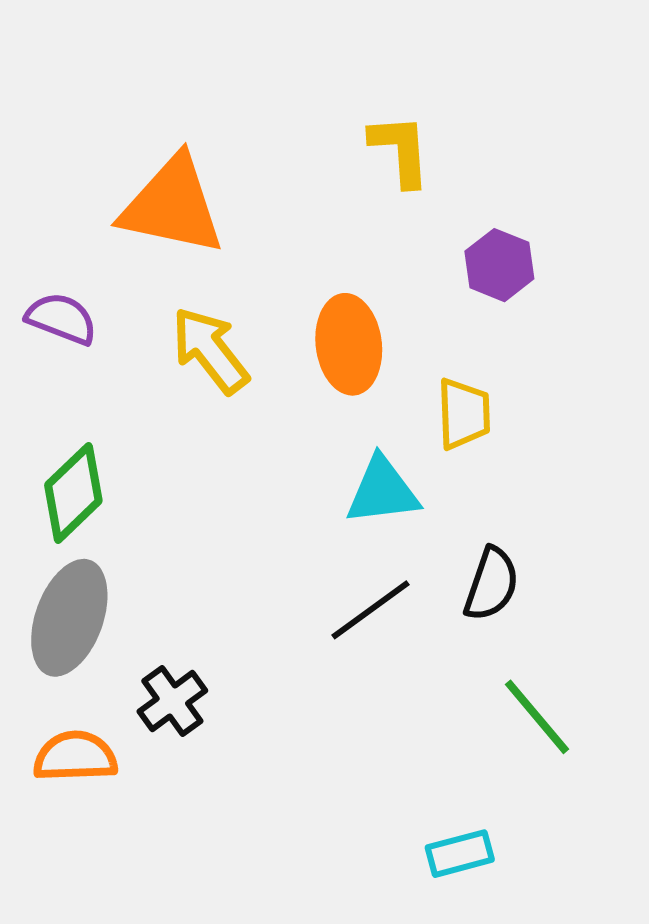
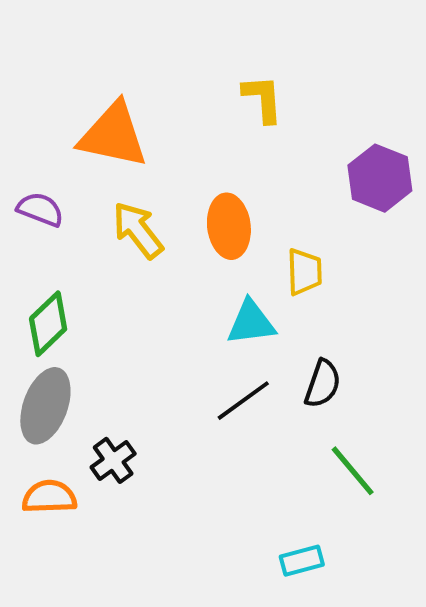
purple hexagon: (499, 265) -> (380, 178), moved, size x1.4

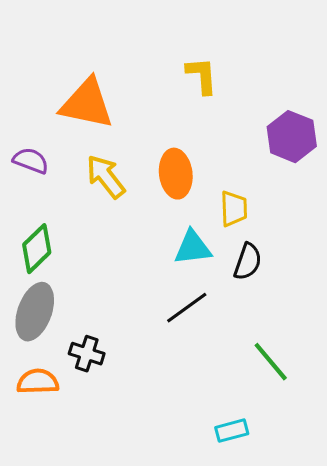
black semicircle: (323, 384) -> (248, 262), moved
black cross: (113, 460) -> (87, 354), turned -36

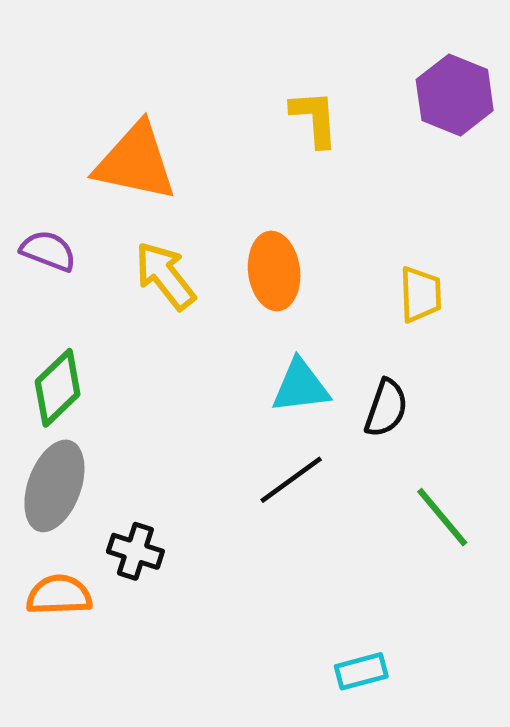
purple hexagon: (292, 137) -> (455, 95), moved
yellow trapezoid: (234, 209) -> (420, 294), moved
green line: (271, 362) -> (442, 517), moved

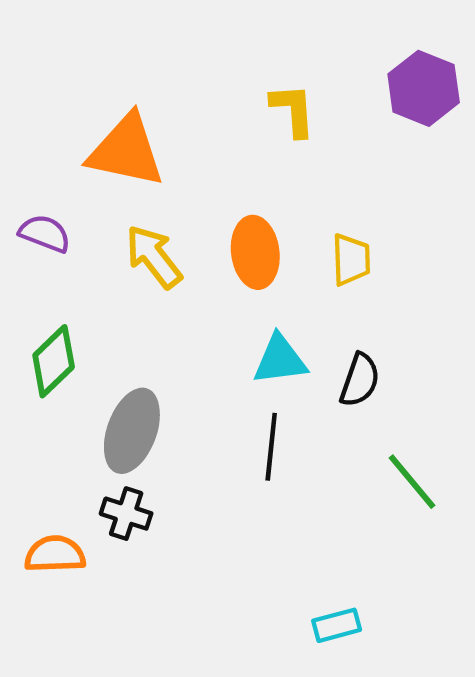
yellow trapezoid: (420, 294) -> (351, 260), moved
black line: (291, 480) -> (271, 447), turned -48
gray ellipse: (54, 486) -> (132, 431), moved

